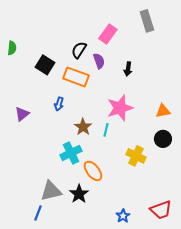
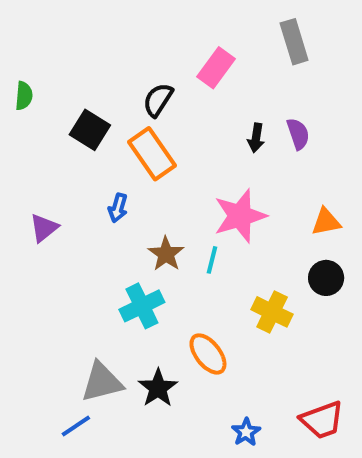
purple semicircle: (99, 61) -> (298, 134), moved
orange rectangle: (76, 77) -> (152, 154), turned 35
orange ellipse: (93, 171) -> (208, 354), moved
blue line: (38, 213) -> (76, 426), turned 35

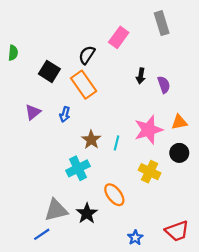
purple semicircle: (298, 134) -> (164, 85), moved
pink star: (240, 216) -> (148, 130), moved
purple triangle: (44, 228) -> (33, 112), moved

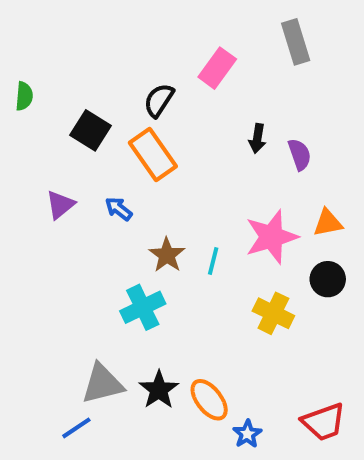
blue arrow: (65, 114) -> (119, 209), turned 112
orange ellipse: (114, 195) -> (209, 400), moved

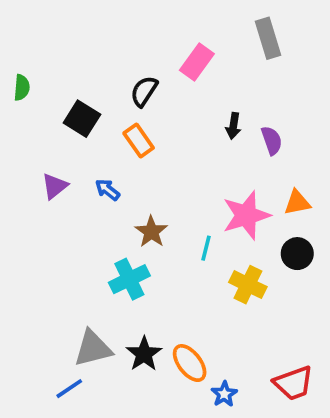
orange rectangle: (153, 154) -> (139, 140), size x0.7
cyan line: (213, 261) -> (206, 248), moved

